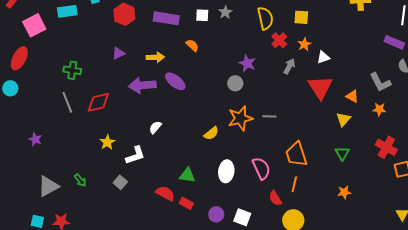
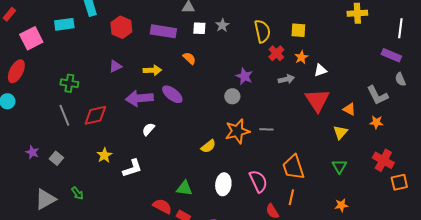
gray arrow: (289, 66) -> (286, 79), turned 49
white semicircle: (155, 127) -> (148, 129), moved
gray square: (120, 182) -> (56, 158), moved

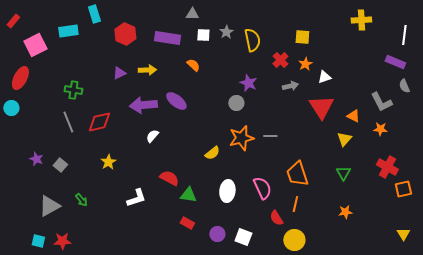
yellow semicircle: (262, 31) -> (252, 40), moved
yellow arrow: (152, 70) -> (147, 70), moved
white L-shape: (132, 168) -> (136, 198), moved
red semicircle: (162, 206) -> (169, 178), moved

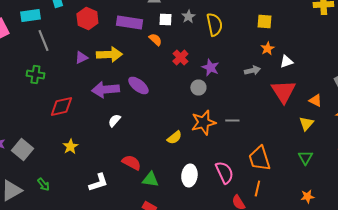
red cross: (280, 60) -> (180, 58), moved
orange semicircle: (193, 65) -> (155, 40), moved
yellow arrow: (147, 70) -> (109, 54), size x1.4
gray line: (68, 122) -> (43, 40), moved
gray square: (60, 165) -> (22, 150), size x1.5

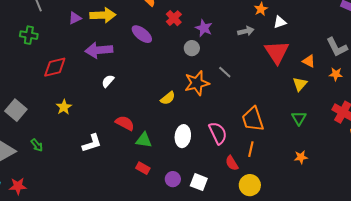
purple ellipse: (138, 86) -> (142, 34), moved
gray line: (232, 120) -> (225, 72), moved, turned 40

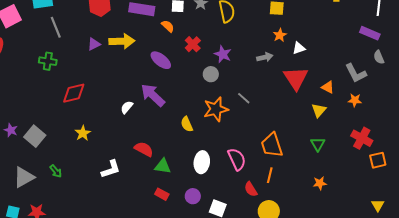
purple arrow: (99, 50) -> (153, 95), moved, turned 48
yellow semicircle: (168, 98) -> (187, 124), turned 105
purple circle: (173, 179) -> (193, 196), moved

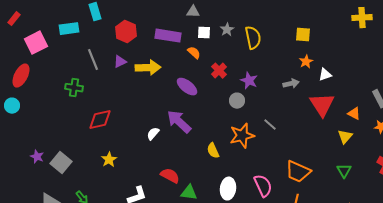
gray line: (56, 27) -> (93, 60), moved
purple triangle: (94, 44) -> (120, 62), moved
orange trapezoid: (272, 145) -> (298, 172), turned -48

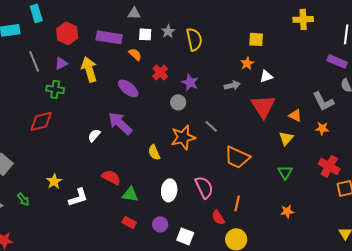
yellow square: (303, 35) -> (256, 39), moved
yellow arrow: (148, 68) -> (89, 69), turned -105
green cross: (74, 88) -> (55, 89), moved
yellow star: (109, 160) -> (54, 181), moved
orange trapezoid: (298, 172) -> (237, 157), moved

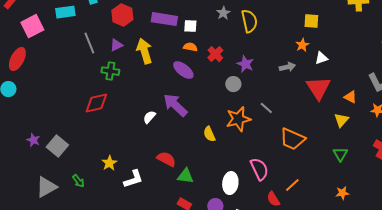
white square: (145, 34) -> (190, 26), moved
orange semicircle: (135, 54) -> (190, 47), moved, turned -32
white ellipse: (169, 190) -> (230, 183), moved
orange line: (237, 203) -> (292, 185), turned 35

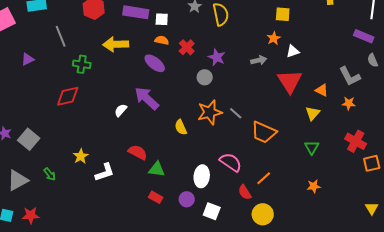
purple triangle: (116, 45) -> (28, 59), moved
yellow arrow: (144, 51) -> (116, 44), turned -75
gray line: (266, 108) -> (236, 113), moved
pink semicircle: (259, 169) -> (231, 162), turned -30

